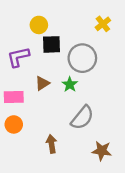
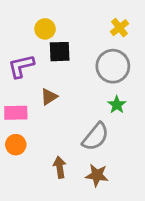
gray circle: (82, 58) -> (113, 66), moved
green star: (70, 84) -> (117, 105), moved
brown star: (102, 151) -> (97, 175), moved

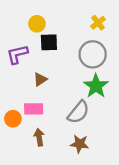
green star: (117, 105) -> (96, 86), size x1.6
pink rectangle: (16, 113) -> (34, 109), moved
brown arrow: (60, 167) -> (39, 137), moved

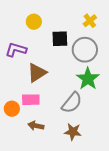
black square: (49, 42) -> (60, 39), moved
purple L-shape: (17, 54) -> (16, 50), turned 30
brown triangle: (40, 79) -> (37, 73), size x1.5
brown arrow: (39, 137) -> (36, 126), turned -70

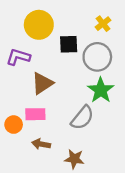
yellow circle: (34, 22) -> (39, 25), size x1.6
brown star: (73, 132) -> (74, 159), moved

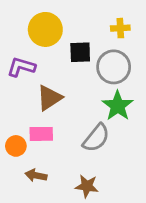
yellow cross: (103, 24) -> (120, 28), turned 35
brown arrow: (41, 144) -> (36, 175), moved

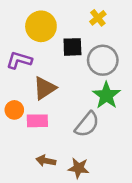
yellow cross: (120, 28) -> (98, 18), moved, turned -35
orange circle: (16, 146) -> (14, 110), moved
brown arrow: (36, 175) -> (46, 161), moved

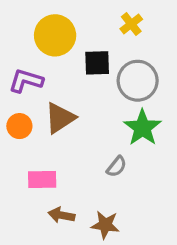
orange circle: (14, 110) -> (19, 126), moved
pink rectangle: (37, 121) -> (42, 179), moved
gray semicircle: (87, 124) -> (117, 167), size x0.6

